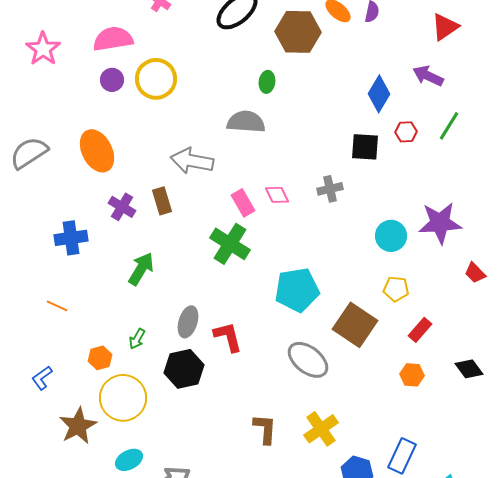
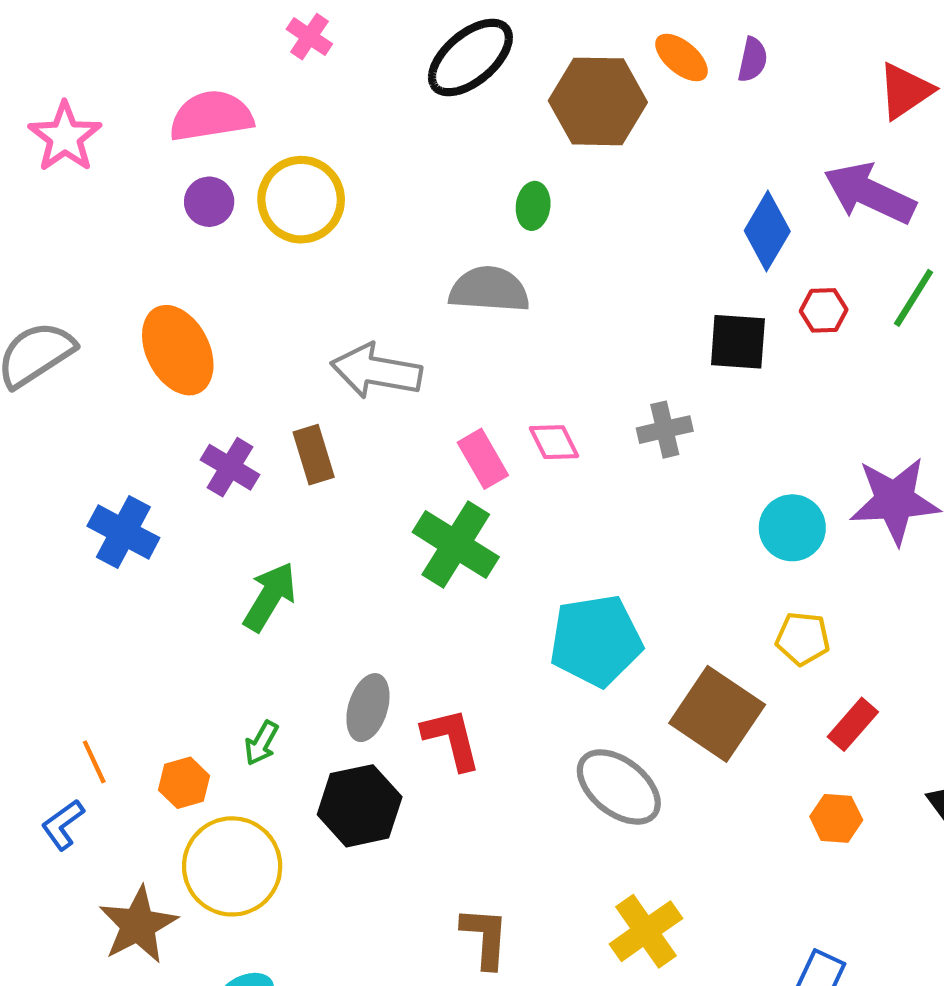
purple arrow: (428, 76) -> (870, 193), size x1.4
blue cross: (71, 238) -> (123, 532), turned 36
orange line: (57, 306) -> (94, 762), moved, turned 40
brown L-shape: (265, 429) -> (485, 937), moved

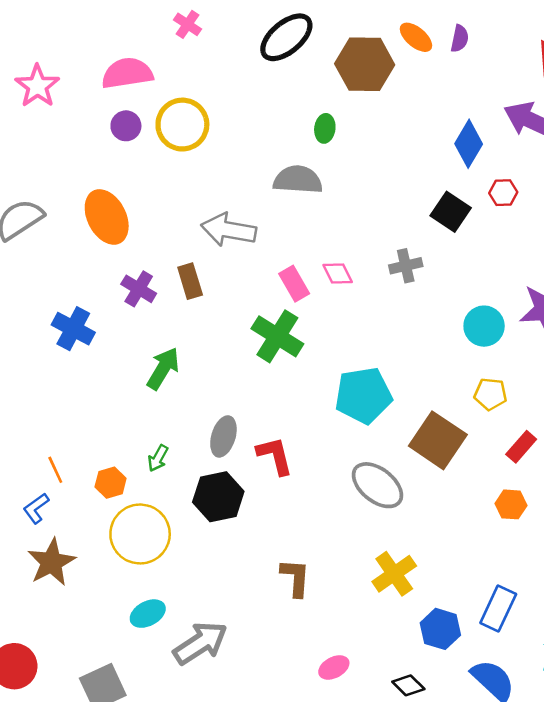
black square: (738, 342) -> (451, 212), turned 30
brown star: (138, 925) -> (51, 562), moved

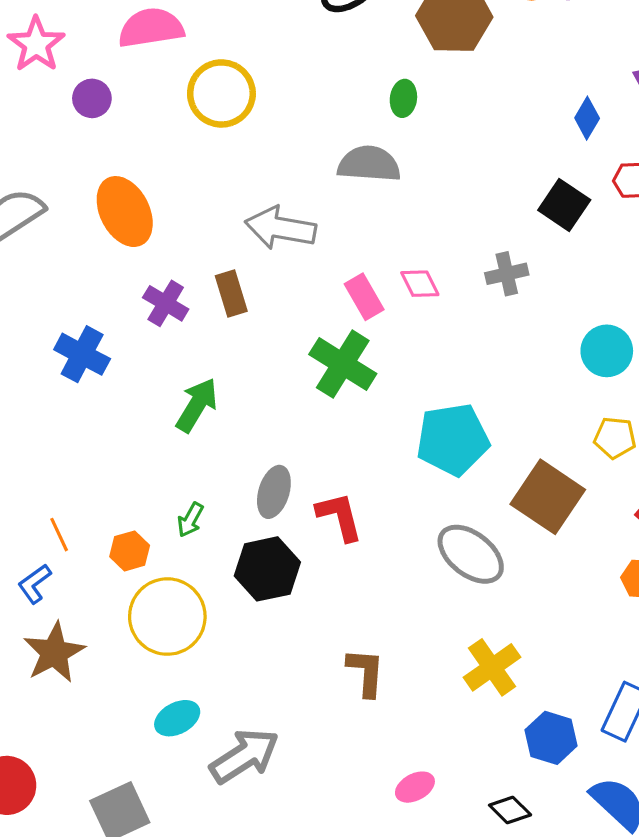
purple circle: (126, 126) -> (92, 98), moved
blue diamond: (469, 144) -> (587, 118), size x0.7

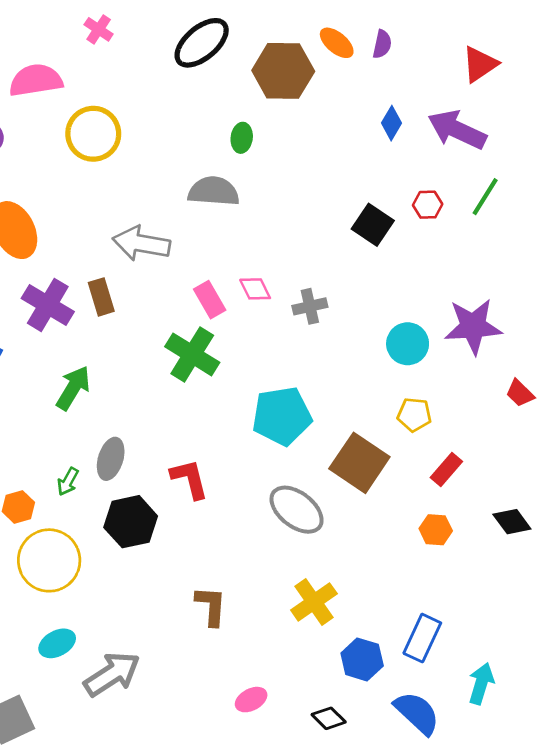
blue diamond: (587, 118) -> (392, 123), moved
gray cross: (507, 274) -> (310, 306), moved
purple cross: (166, 303) -> (48, 305), size x1.4
gray ellipse: (274, 492) -> (111, 459), moved

